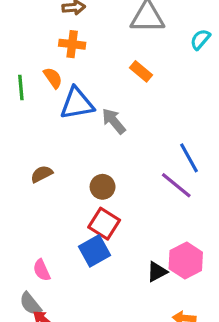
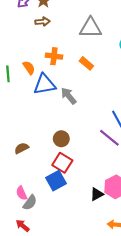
orange cross: (72, 44) -> (54, 56), moved
brown semicircle: (42, 174) -> (22, 148), moved
gray semicircle: (30, 304) -> (30, 203), moved, turned -105

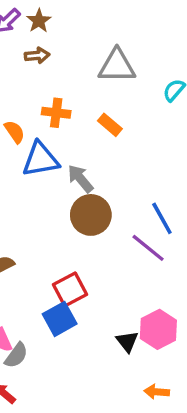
brown circle: (61, 139) -> (91, 215), moved, size x1.5
red square: (62, 163) -> (70, 290), turned 30
black triangle: (97, 194) -> (127, 342), turned -40

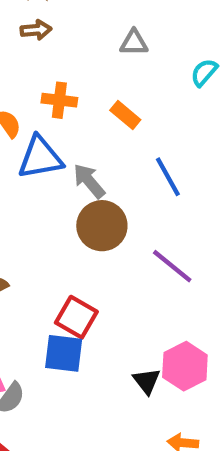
gray triangle: (117, 66) -> (134, 43), size x0.6
blue line: (162, 218) -> (168, 177), moved
red square: (70, 290) -> (76, 317), turned -32
blue square: (60, 319) -> (64, 353), turned 36

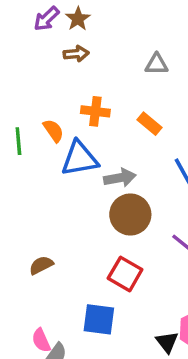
gray arrow: (89, 181) -> (120, 178), turned 120
red square: (76, 317) -> (125, 274), moved

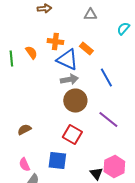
blue triangle: (80, 159) -> (67, 60), moved, turned 35
pink semicircle: (41, 340) -> (24, 164), moved

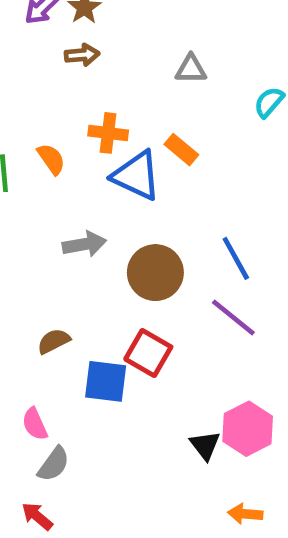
blue line: (106, 78) -> (236, 258), moved
gray arrow: (69, 80) -> (84, 244), moved
brown semicircle: (24, 130) -> (54, 341), moved
blue square: (57, 160) -> (106, 381), moved

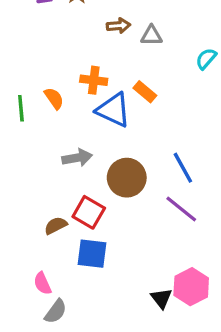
brown arrow: (82, 55) -> (118, 26), moved
red square: (148, 353) -> (89, 212), moved

